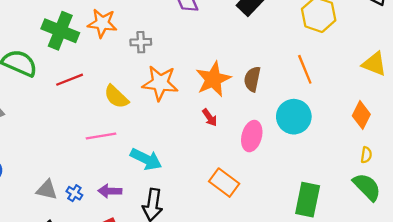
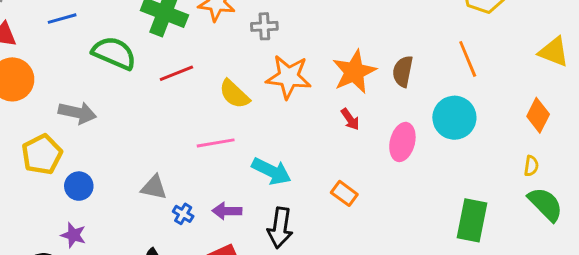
yellow semicircle: (366, 155) -> (531, 166), moved
orange rectangle: (224, 183) -> (344, 193), moved, size x0.7
gray triangle: (47, 190) -> (154, 187), moved

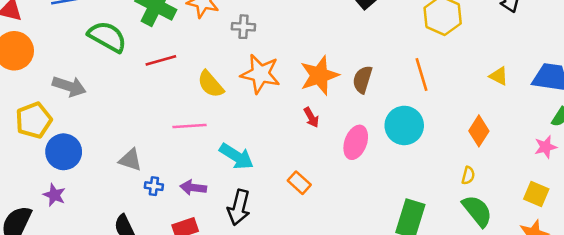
yellow triangle: (554, 52) -> (499, 76), size x0.7
blue circle: (79, 186) -> (64, 152), size x1.4
blue cross: (183, 214) -> (154, 186), turned -30

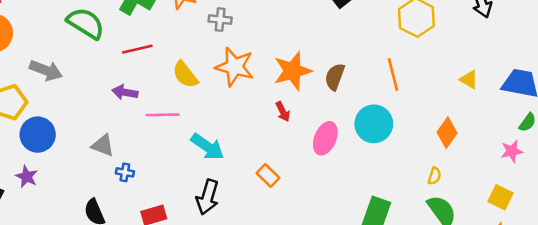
purple arrow: (193, 188) -> (125, 92), moved

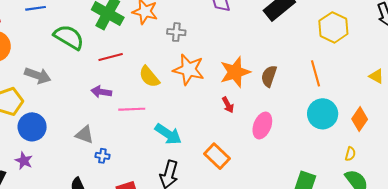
cyan circle: (374, 124) -> (323, 114), moved
orange rectangle: (268, 175) -> (217, 156), size x1.4

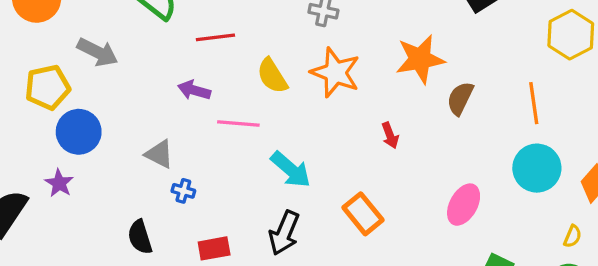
orange star: (235, 72) -> (420, 59), moved
pink ellipse: (262, 125) -> (464, 205), moved

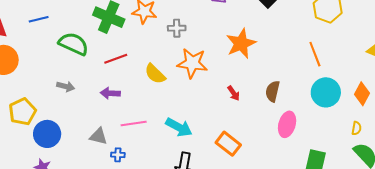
gray arrow: (98, 52) -> (66, 86), moved, size x0.7
brown semicircle: (460, 98) -> (273, 91), moved
pink line: (238, 123) -> (134, 124), moved

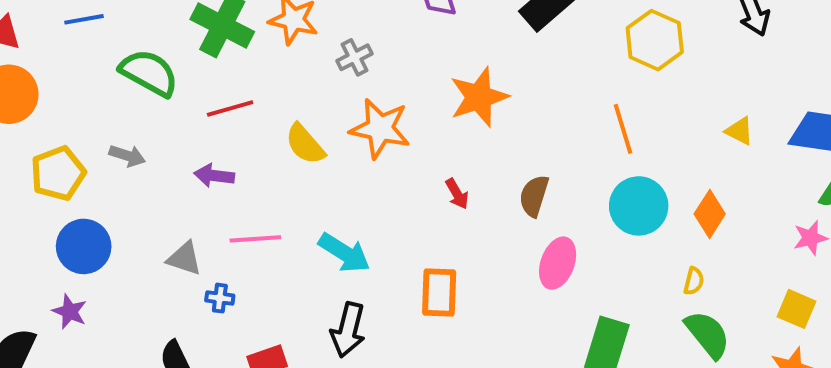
gray cross: (177, 28) -> (355, 57), turned -30
yellow pentagon: (22, 112) -> (58, 173), moved
orange rectangle: (228, 144) -> (439, 292), turned 50

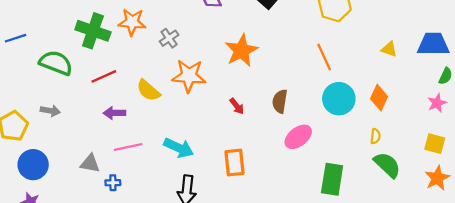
purple arrow: (214, 176) -> (114, 113), moved
pink ellipse: (558, 263) -> (298, 137), turned 40

